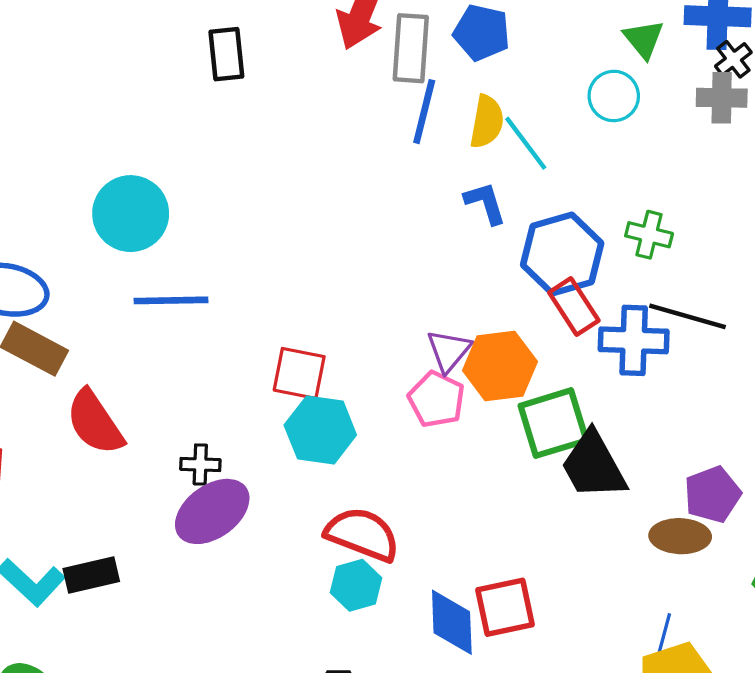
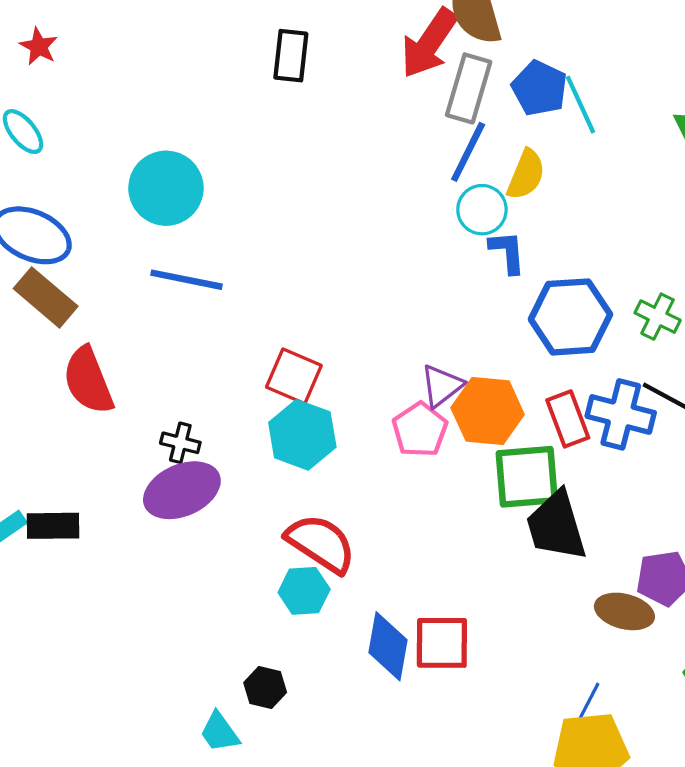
cyan circle: (614, 96) -> (482, 210), moved
cyan line: (526, 143) -> (581, 105), moved
red rectangle: (574, 307) -> (568, 419), moved

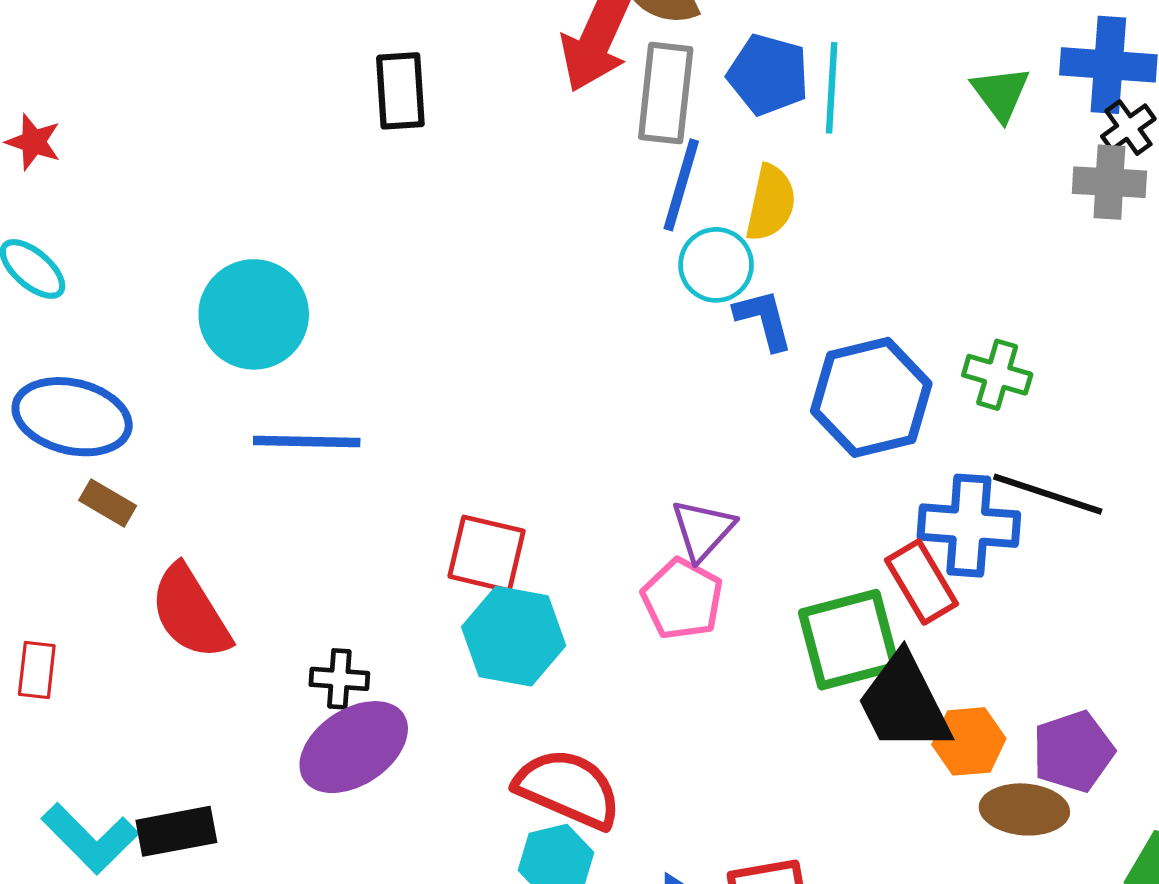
cyan line: (581, 105) -> (832, 88), turned 38
brown rectangle: (46, 297) -> (108, 503), size x0.6
orange hexagon: (488, 411) -> (969, 741), moved, size x0.7
red rectangle: (568, 419) -> (922, 582), moved

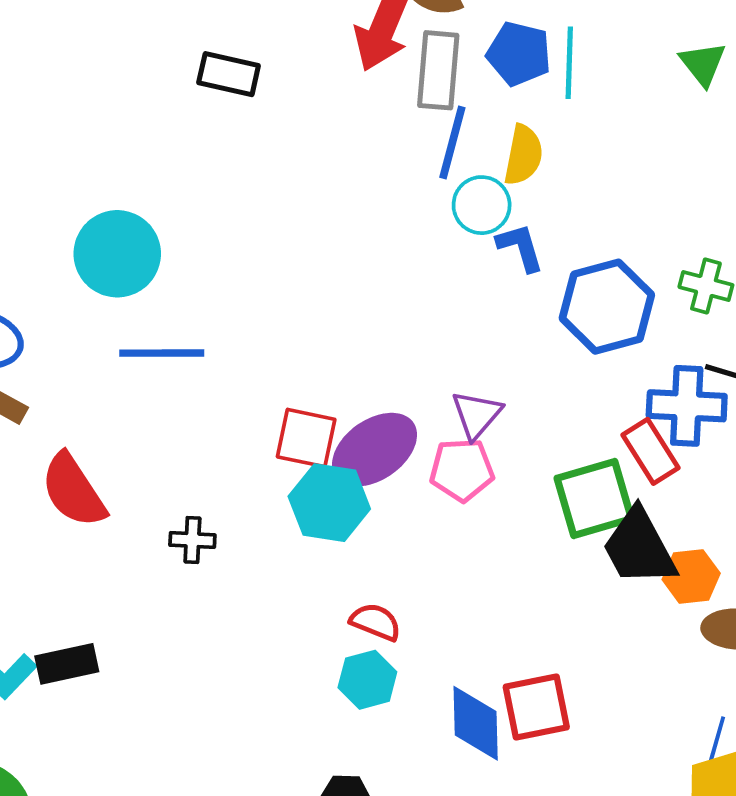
black rectangle: (400, 91) -> (229, 74), turned -72
pink pentagon: (682, 599) -> (462, 470), turned -30
purple ellipse: (354, 747) -> (375, 450), moved
red semicircle: (568, 789) -> (375, 622), size x0.6

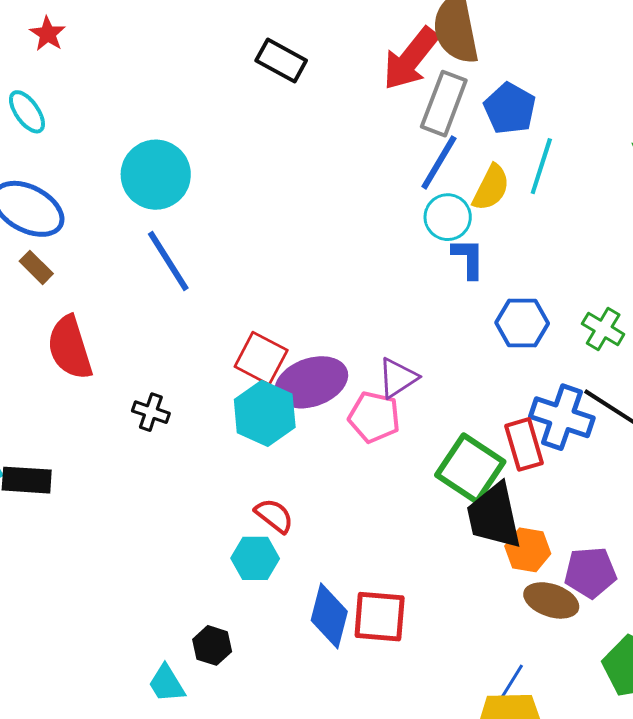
cyan line: (569, 63) -> (541, 166), moved
blue hexagon: (607, 307) -> (522, 323), size x0.7
blue line: (162, 353) -> (168, 261), turned 42
green square: (594, 498) -> (470, 468), turned 34

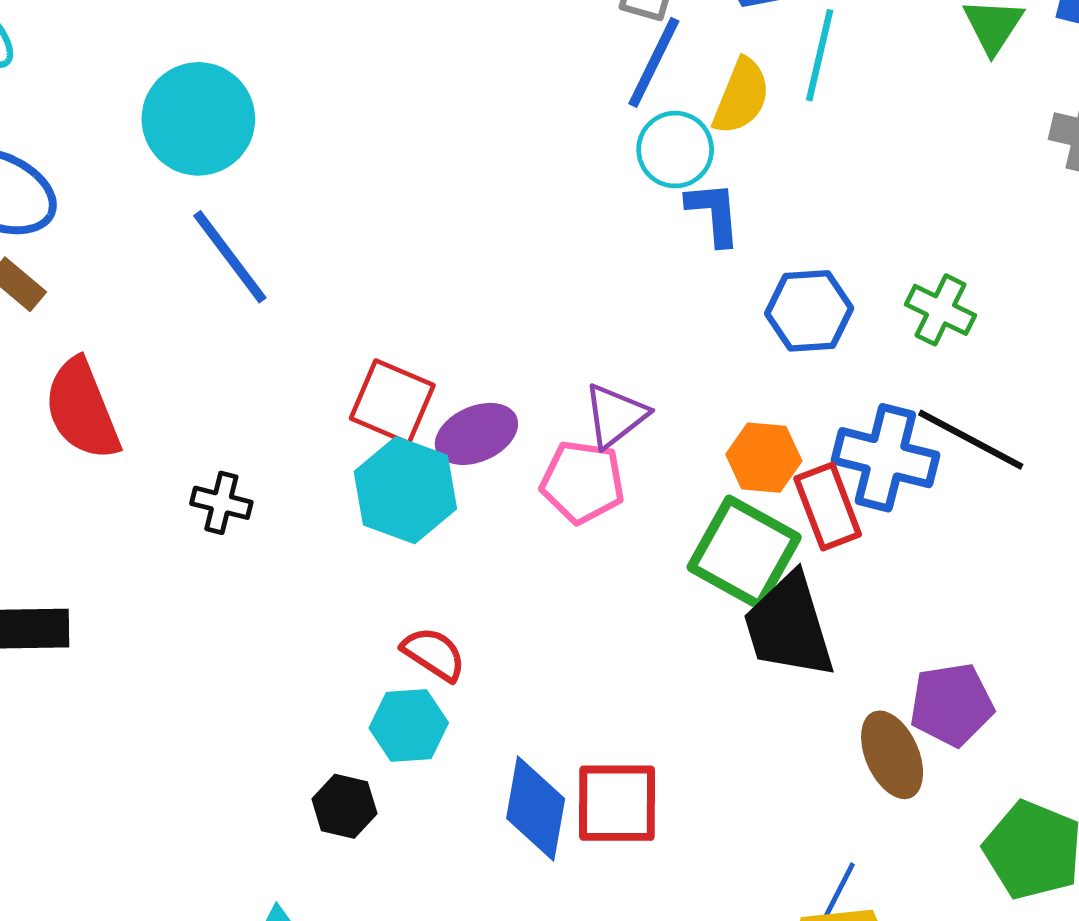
purple ellipse: (311, 382) -> (476, 434), size x0.7
orange hexagon: (528, 550) -> (764, 458), moved
brown ellipse: (551, 600) -> (892, 755), turned 52
black hexagon: (212, 645) -> (344, 806), moved

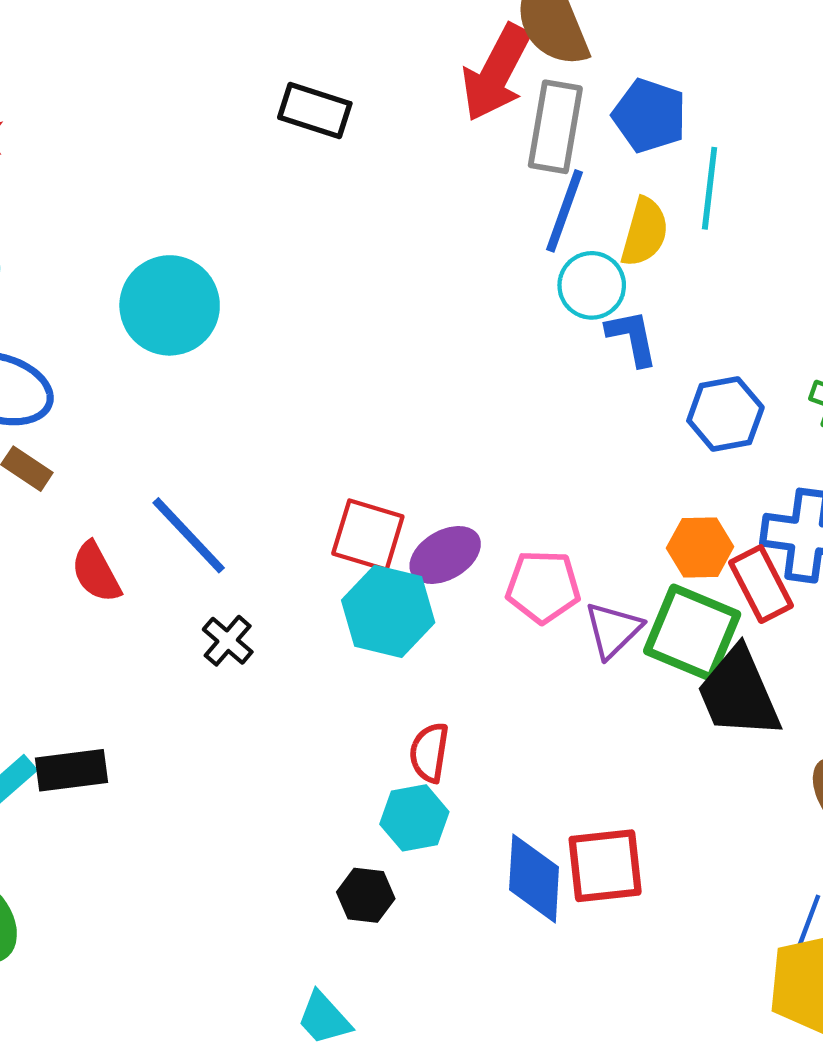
blue line: (230, 257) -> (189, 535), moved
red semicircle: (82, 409) -> (96, 572), size x0.7
purple triangle: (615, 416) -> (613, 630), moved
black cross: (221, 503) -> (228, 641), turned 33
red semicircle: (434, 654) -> (429, 752), turned -108

